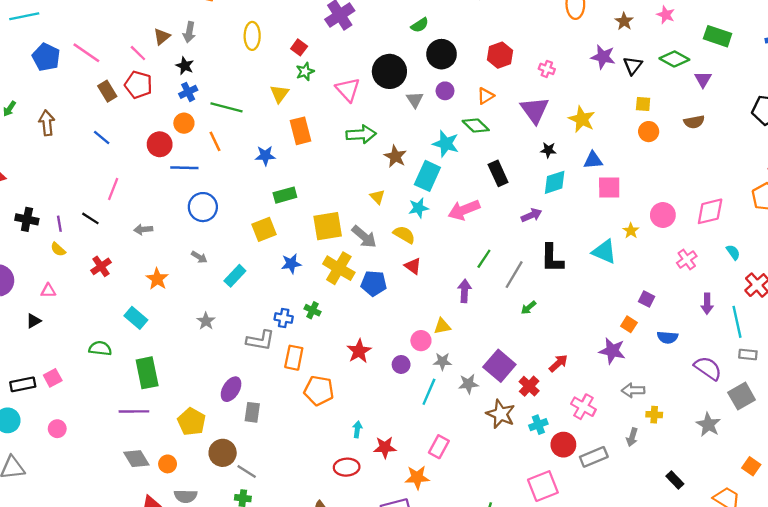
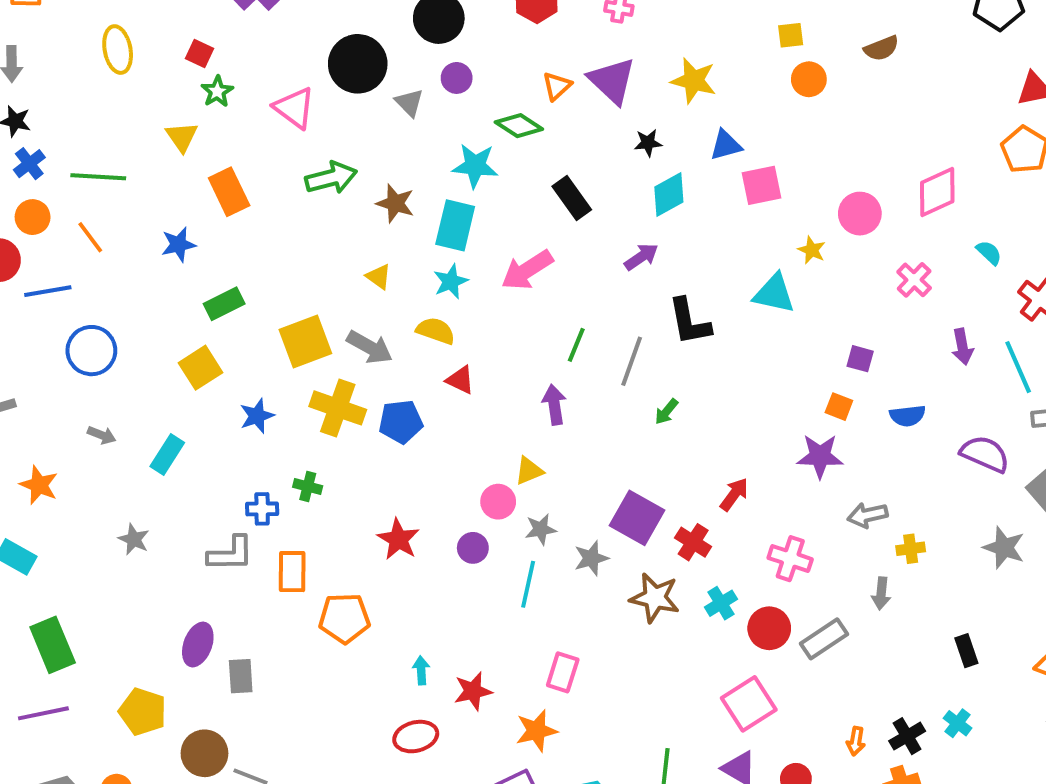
orange triangle: (486, 96) -> (557, 86), moved
black rectangle: (675, 480) -> (966, 651), turned 36

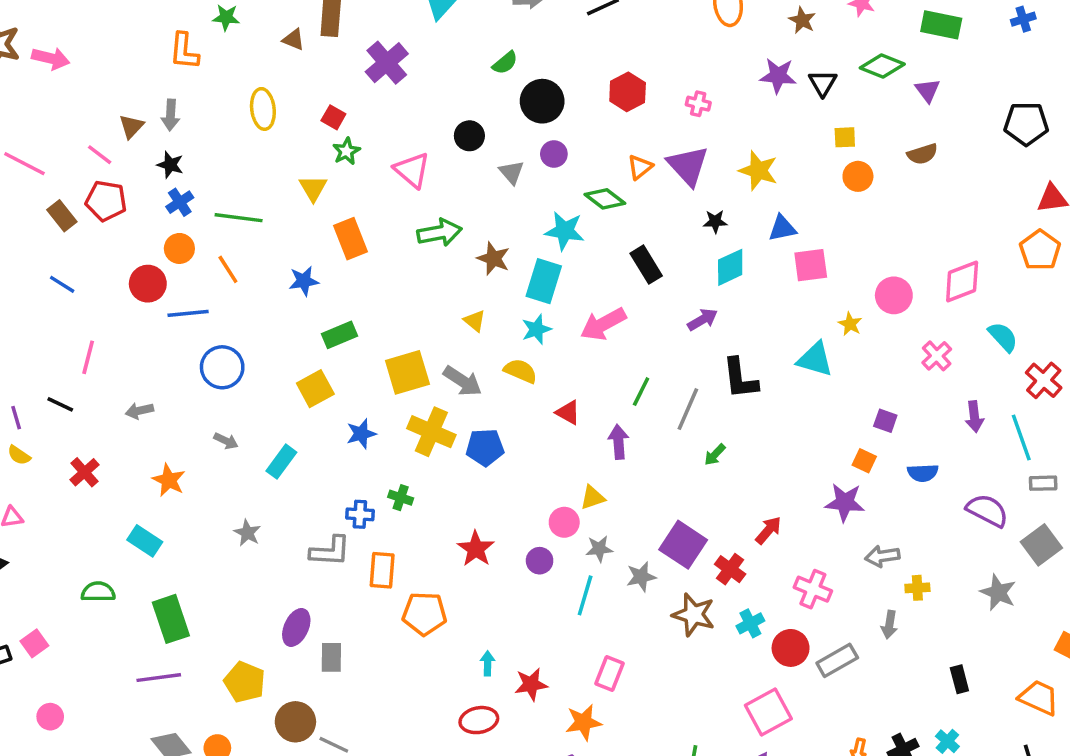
black circle: (358, 64) -> (469, 136), size x0.6
cyan semicircle: (989, 253) -> (1003, 337), size x1.4
red triangle: (460, 380) -> (568, 412), moved

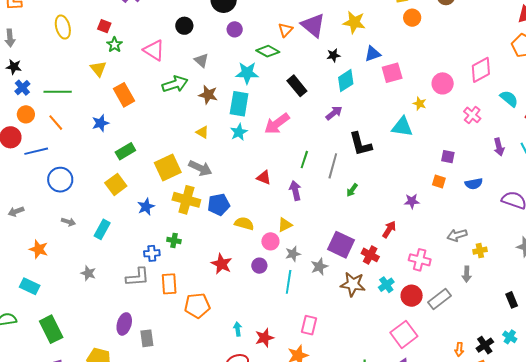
gray triangle: (512, 172) -> (201, 60), moved
yellow semicircle: (521, 371) -> (244, 224), moved
purple star: (845, 502) -> (412, 201), moved, size x0.7

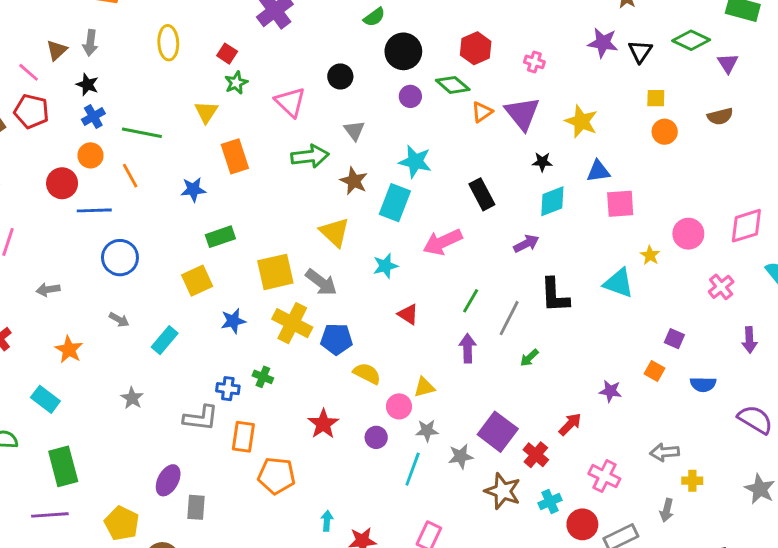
green diamond: (268, 51) -> (453, 85), moved
yellow triangle: (202, 132) -> (335, 232), size x1.6
cyan star: (239, 132) -> (385, 266), moved
purple arrow: (295, 191) -> (468, 348), moved

